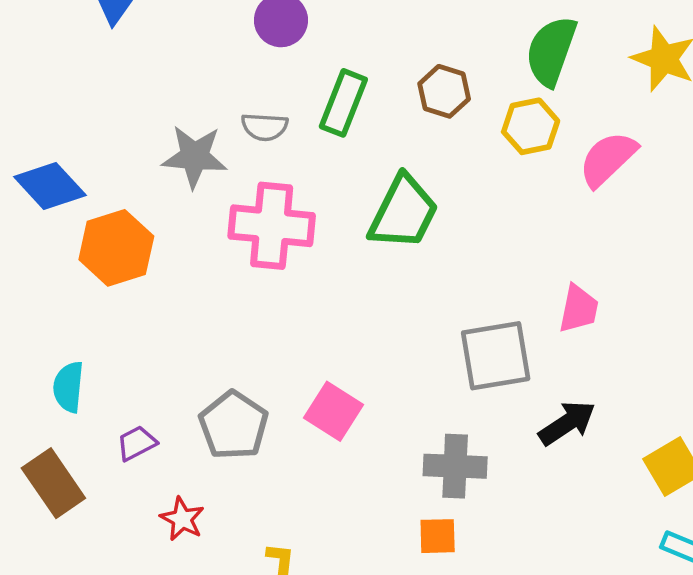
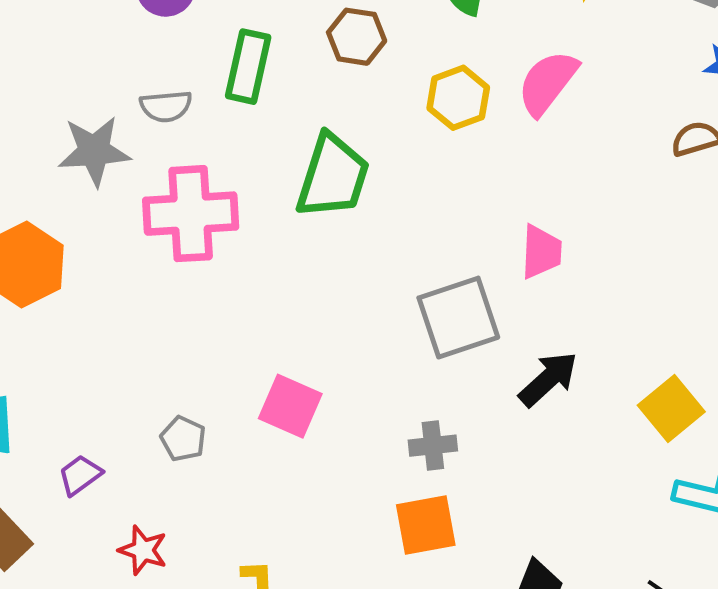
yellow hexagon: (531, 126) -> (458, 98), moved
gray pentagon: (234, 425) -> (183, 439), size x0.6
gray cross: (455, 466) -> (433, 446), size x0.7
orange square: (438, 536) -> (426, 525), size x1.4

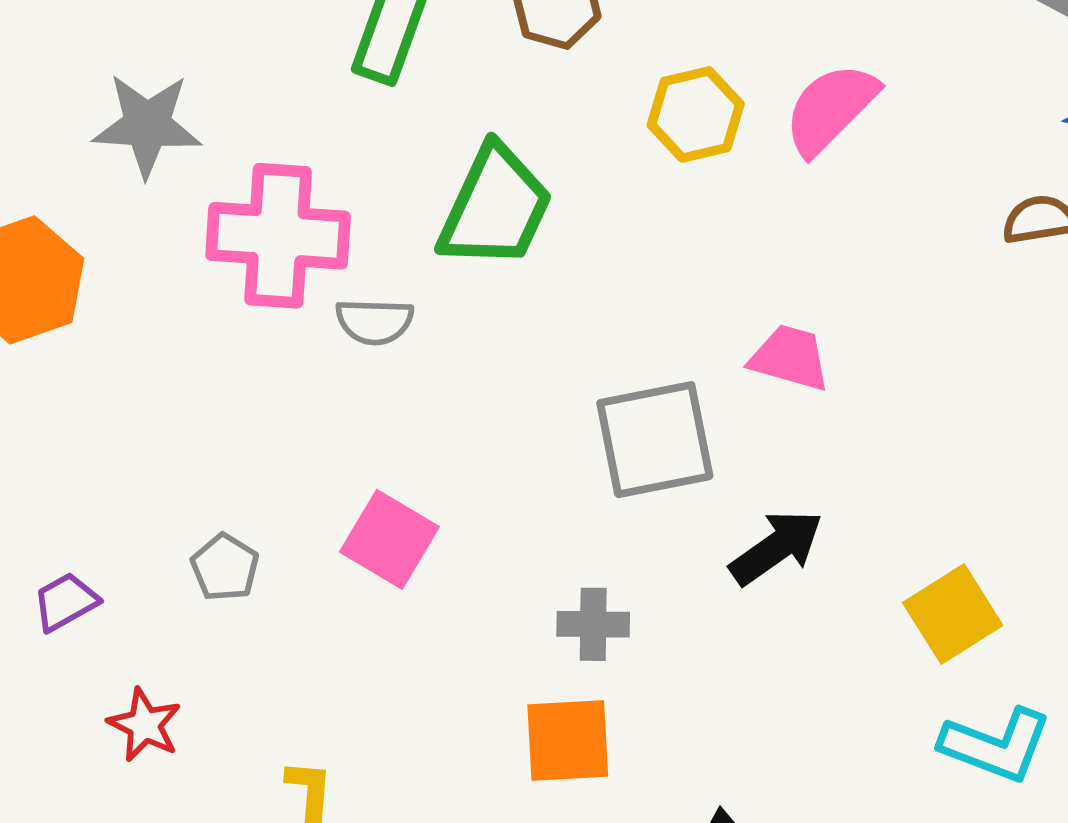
gray semicircle: (166, 106) -> (375, 322), moved
pink trapezoid: (541, 252) -> (790, 358), turned -84

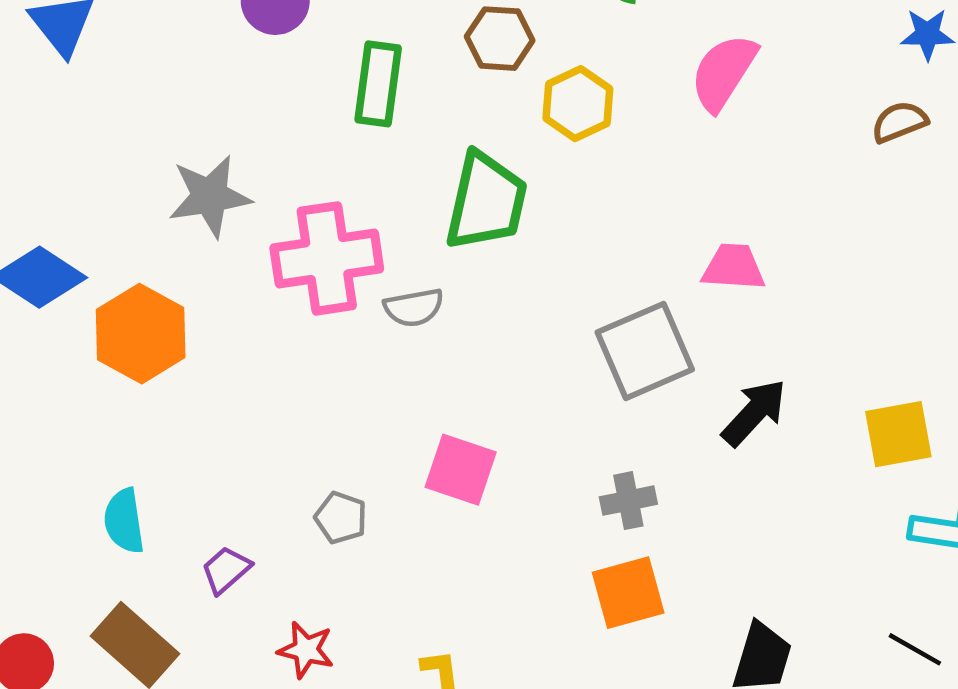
yellow hexagon: (696, 114) -> (578, 104), moved
yellow square: (953, 614) -> (898, 434), turned 34

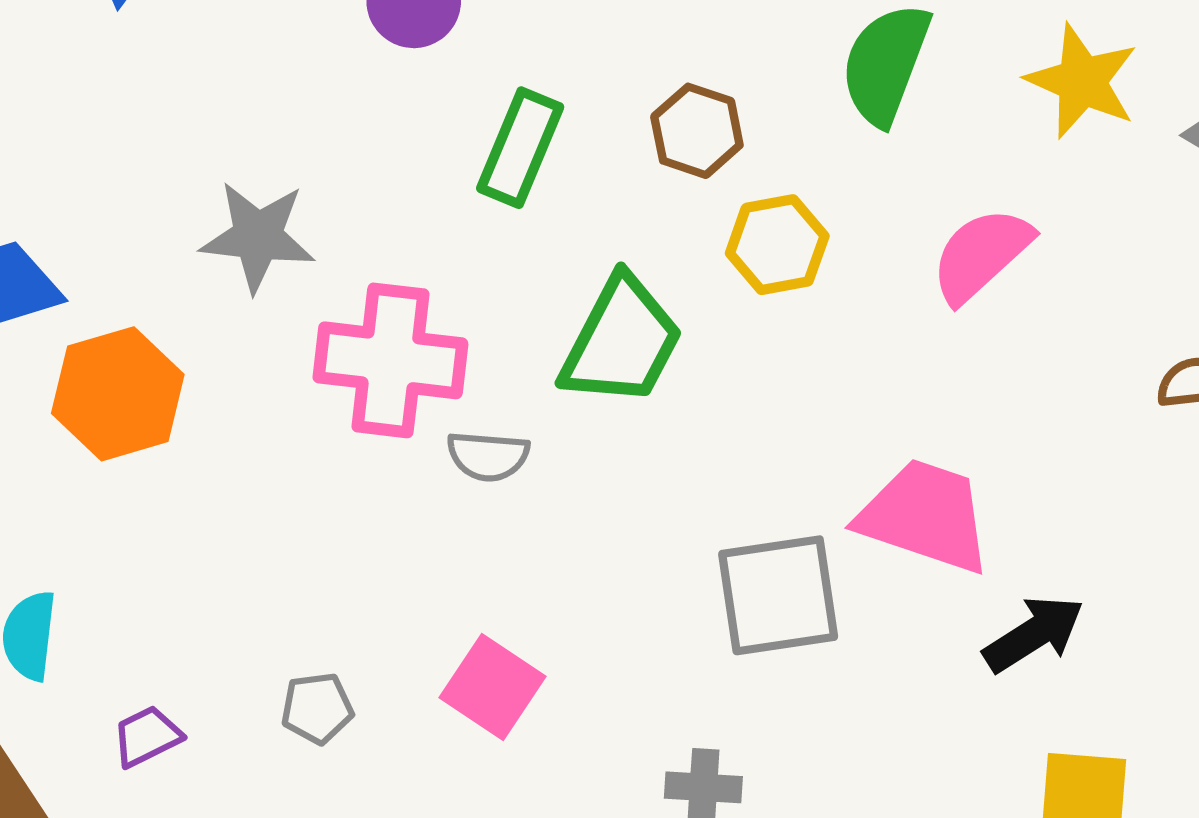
pink trapezoid: (733, 267) -> (925, 516), size x1.6
black arrow: (754, 413) -> (1034, 634), moved
gray pentagon: (341, 518) -> (317, 708), turned 30

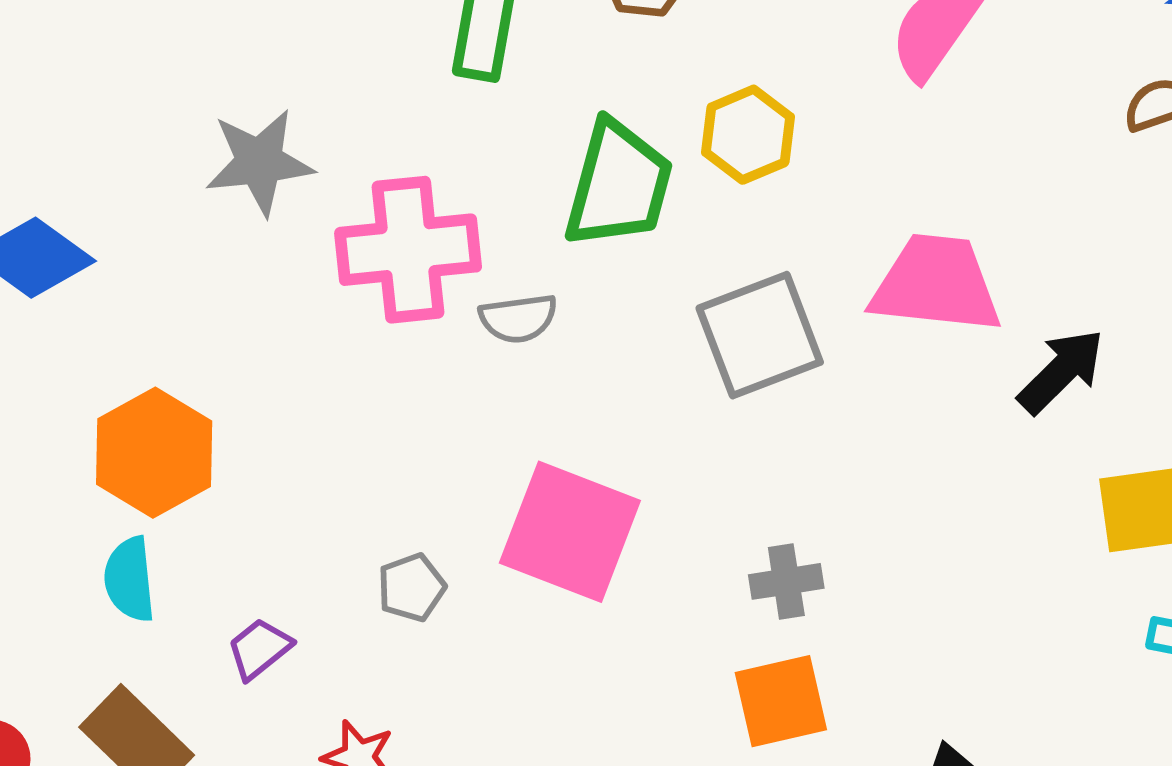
yellow hexagon: (777, 245) -> (748, 135), moved
orange hexagon: (118, 394) -> (154, 453), moved
gray square: (778, 595) -> (760, 335), moved
pink square: (493, 687) -> (570, 532), size x1.5

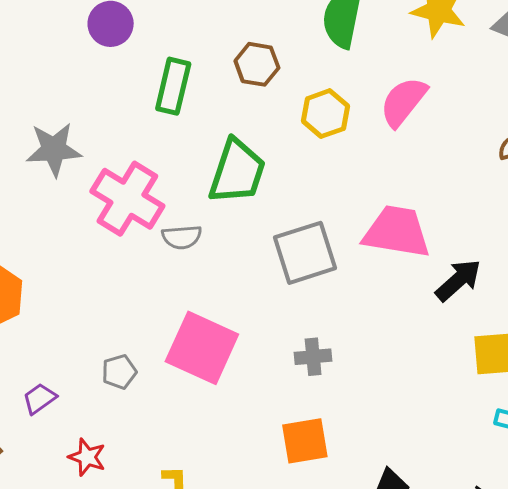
yellow hexagon: (748, 135) -> (325, 114), moved
pink cross: (408, 250) -> (127, 199), turned 34
gray cross: (786, 581) -> (313, 357), moved

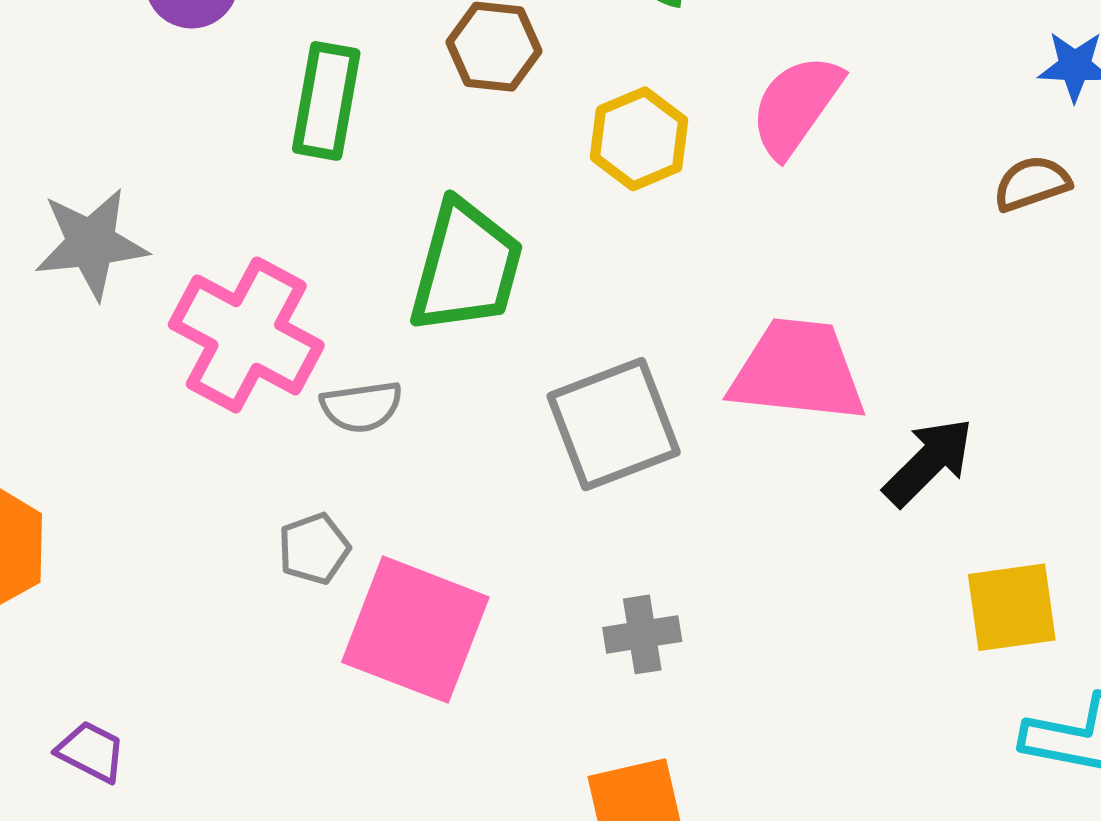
gray pentagon: (119, 372) -> (314, 549), moved
purple trapezoid: (39, 399) -> (91, 752), turned 66

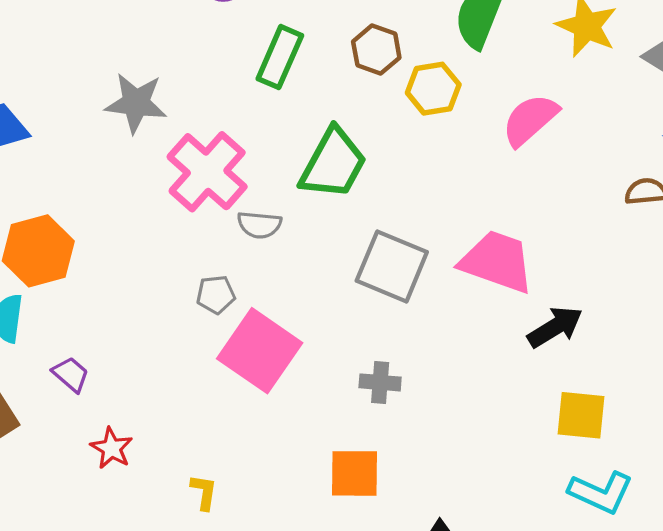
yellow hexagon: (639, 139) -> (433, 89), moved
gray square: (614, 424) -> (392, 266), turned 30

